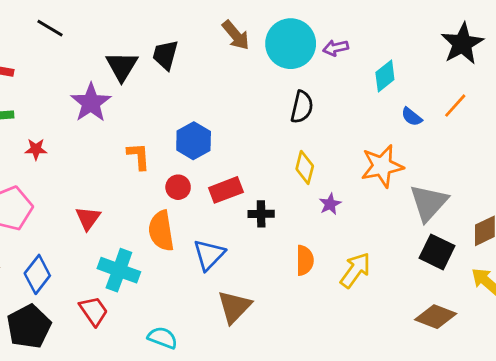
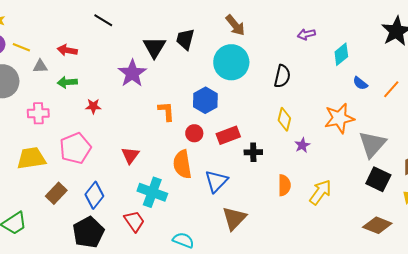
cyan circle: (291, 44) -> (231, 62), moved
orange line: (455, 106) -> (391, 89), moved

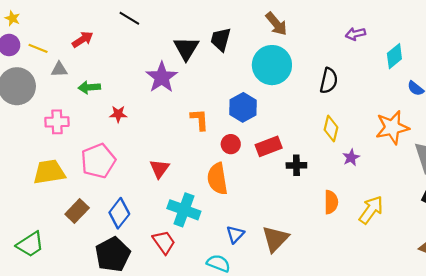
red arrow: (67, 50) -> (83, 39), moved, turned 138
blue triangle: (216, 181) -> (235, 234), moved, size x0.7

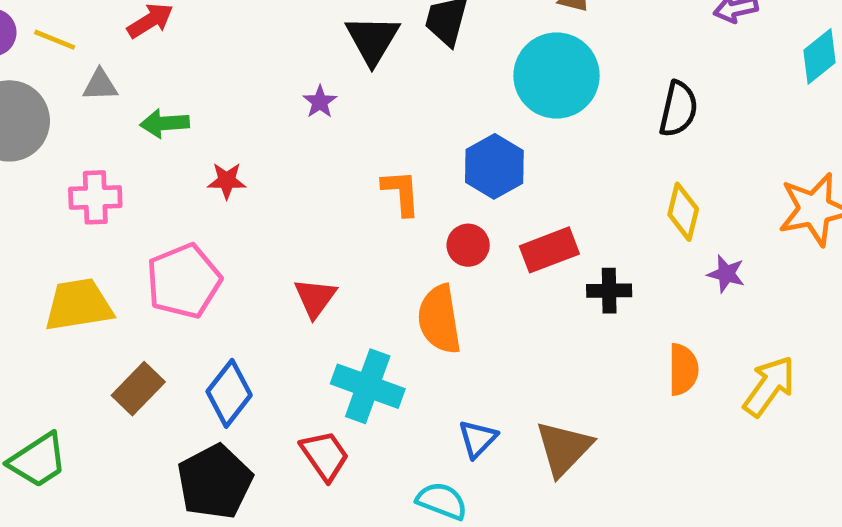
purple star: (162, 77) -> (320, 102), size x0.5
purple star: (351, 158) -> (726, 274), turned -30

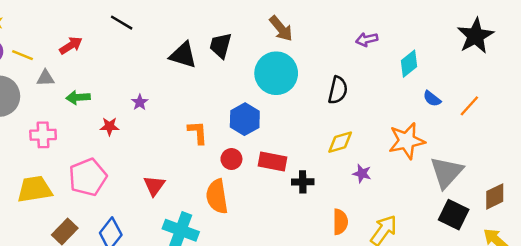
black triangle: (372, 40) -> (183, 55), turned -44
purple star: (320, 102) -> (140, 102), moved
yellow diamond: (683, 212) -> (340, 142), turned 60
red rectangle: (549, 250) -> (273, 161), turned 32

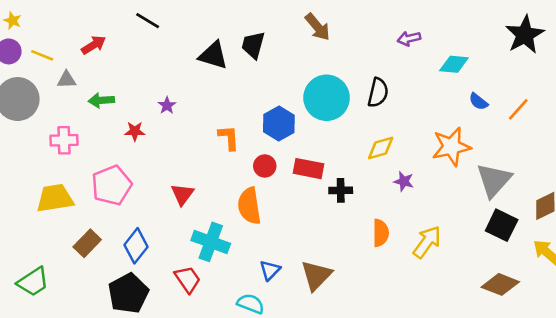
cyan diamond: (409, 64) -> (454, 64), turned 44
cyan circle: (276, 73) -> (327, 98), moved

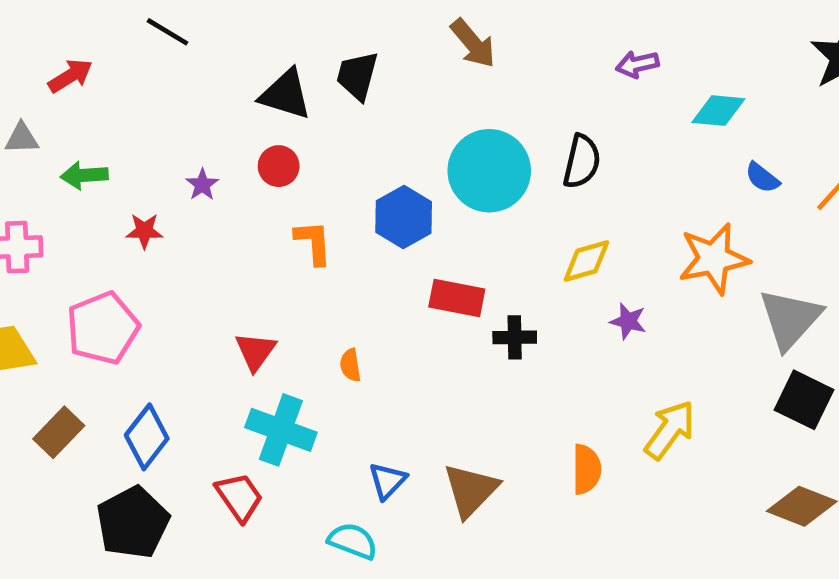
red circle: (265, 166) -> (279, 166), moved
red triangle: (182, 194) -> (255, 351), moved
orange semicircle: (249, 206) -> (350, 365), size x0.5
orange semicircle: (381, 233) -> (586, 469), moved

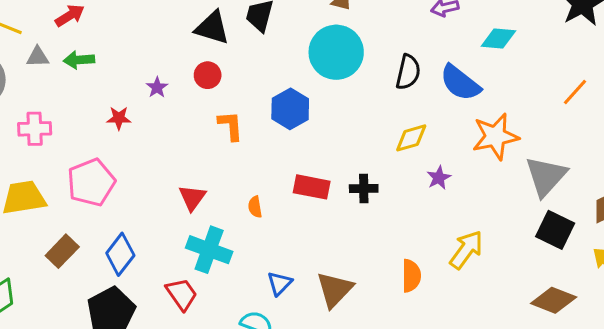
cyan circle: (489, 171) -> (336, 52), moved
green arrow: (84, 175) -> (79, 60), moved
blue semicircle: (762, 178) -> (460, 83), moved, size x1.8
red rectangle: (457, 298) -> (312, 187), moved
purple star: (628, 321) -> (439, 178), turned 30

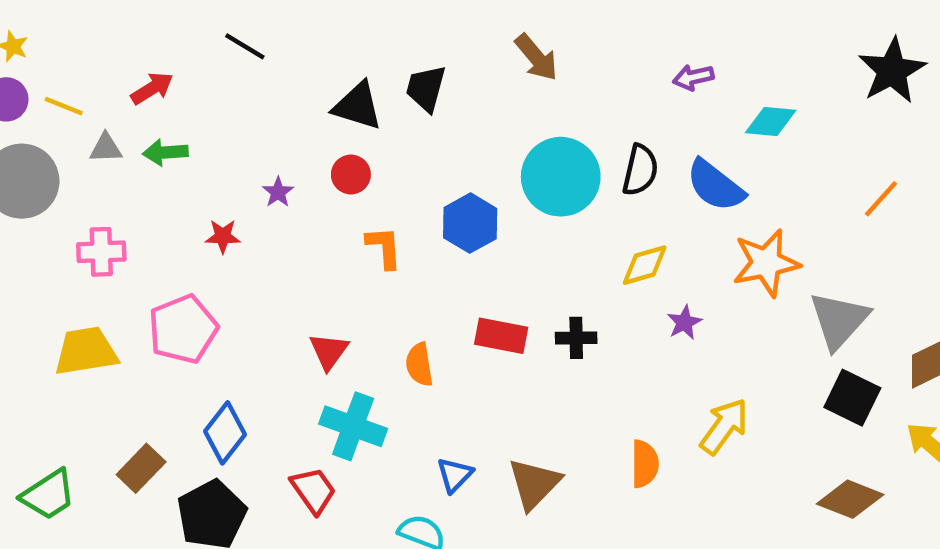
cyan circle: (336, 52) -> (561, 177), moved
orange semicircle: (255, 207) -> (419, 364), size x1.4
brown rectangle: (62, 251) -> (141, 468), moved

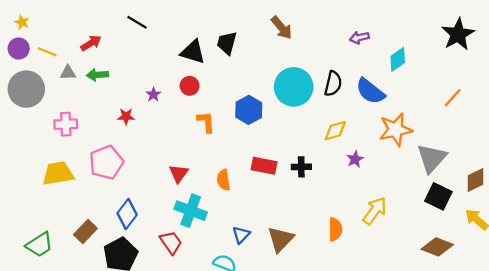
cyan diamond: (771, 121) -> (398, 59), turned -40

